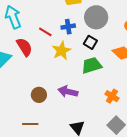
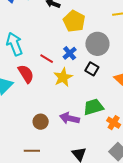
blue cross: (68, 27) -> (70, 53), turned -32
green trapezoid: (92, 65) -> (93, 107), moved

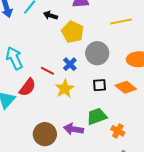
black square: (92, 69) -> (100, 85), moved, turned -32
red semicircle: (26, 74) -> (27, 87), turned 72
brown circle: (41, 122) -> (45, 134), size x1.5

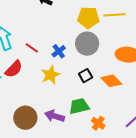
yellow pentagon: (73, 32) -> (88, 18), moved, turned -30
red line: (47, 71) -> (32, 48), moved
black square: (100, 85) -> (86, 76), turned -32

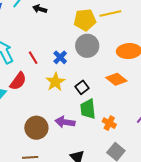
red line: (32, 48) -> (33, 58), turned 32
black square: (86, 76) -> (82, 87), moved
green trapezoid: (79, 106) -> (88, 109), turned -75

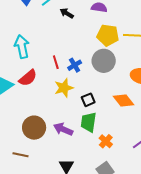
red line: (33, 58) -> (56, 62), moved

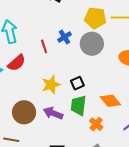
blue cross: (75, 65) -> (64, 37), moved
yellow star: (64, 88) -> (51, 85), moved
orange diamond: (124, 101) -> (110, 101), moved

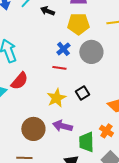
yellow pentagon: (95, 18) -> (78, 24), moved
red line: (44, 46) -> (59, 68), moved, turned -56
green trapezoid: (78, 105) -> (86, 142), moved

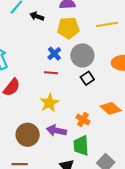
black square: (82, 93) -> (87, 78), moved
orange cross: (106, 131) -> (83, 119), moved

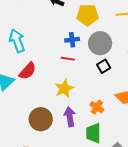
blue cross: (54, 54) -> (72, 40), turned 32
purple arrow: (56, 131) -> (70, 117), turned 66

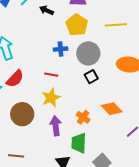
yellow pentagon: (88, 15) -> (77, 25), turned 30
red line: (68, 59) -> (51, 75), moved
brown circle: (41, 119) -> (22, 114), moved

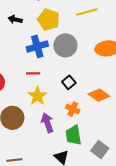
black arrow: (46, 10) -> (15, 19), moved
blue cross: (61, 49) -> (37, 46), size x1.5
black square: (91, 77) -> (69, 82), moved

